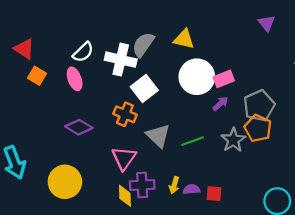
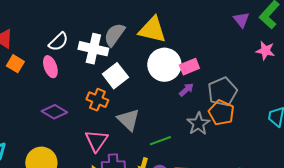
purple triangle: (267, 23) -> (241, 20), moved
yellow triangle: (184, 39) -> (152, 30), size x1.4
green line: (193, 141) -> (160, 141), moved

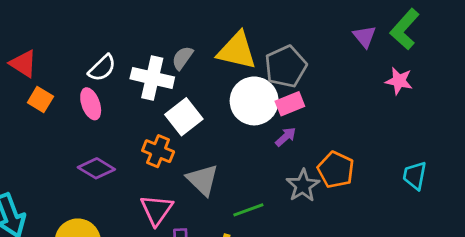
gray semicircle: (114, 35) -> (182, 58), size x0.7
gray pentagon: (222, 92) -> (286, 67), moved

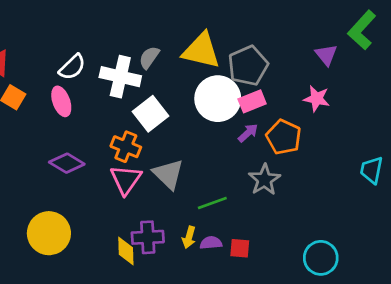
purple triangle: (365, 36) -> (326, 55), moved
pink star: (399, 81) -> (317, 99), moved
orange pentagon: (336, 170) -> (284, 137), moved
pink triangle: (157, 210) -> (126, 180), moved

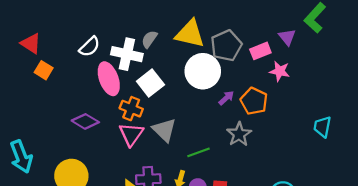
pink ellipse: (61, 101) -> (109, 79), moved, size x1.4
pink rectangle: (252, 101) -> (260, 51), moved

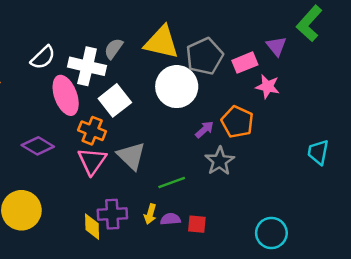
purple arrow: (226, 98) -> (204, 129), moved

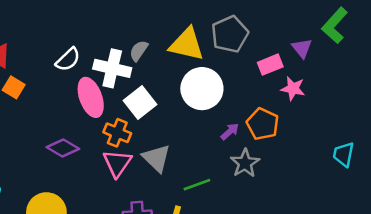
gray pentagon: (204, 56) -> (230, 34), moved

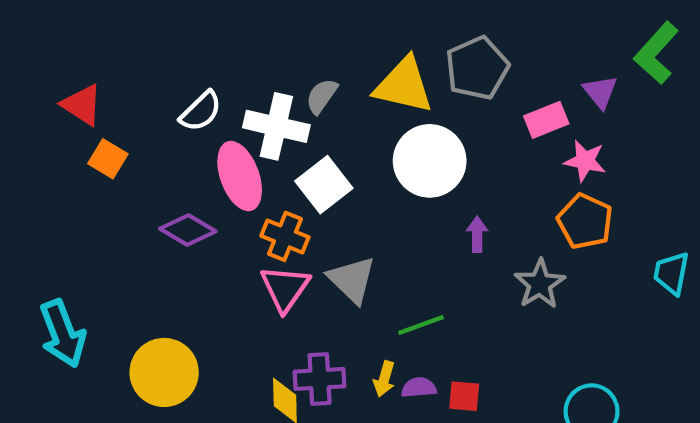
orange pentagon: (263, 124) -> (585, 221), moved
purple arrow: (230, 132) -> (477, 234), turned -48
purple diamond: (63, 148) -> (188, 230), moved
gray star: (245, 163) -> (540, 284), moved

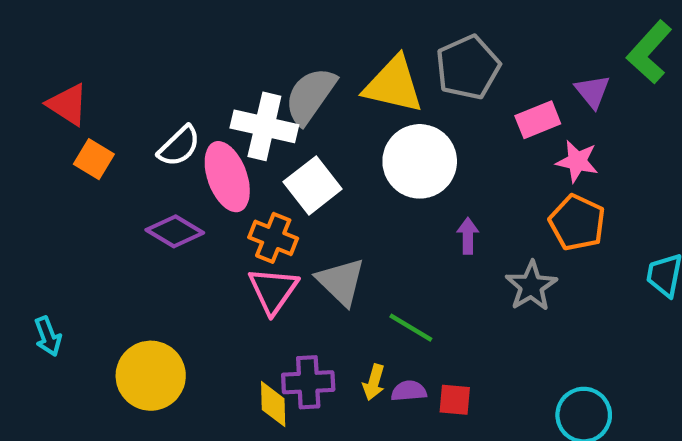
gray semicircle: (322, 96) -> (310, 96), size x1.6
white semicircle: (201, 111) -> (179, 146), moved
green line: (421, 325) -> (411, 328), turned 51
cyan arrow: (63, 334) -> (48, 336), size x0.6

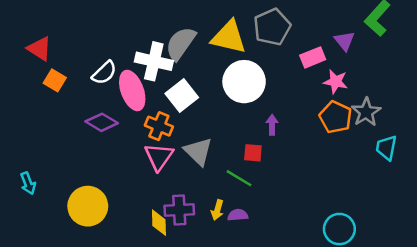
gray star: (531, 286) -> (366, 112), moved
red square: (455, 400) -> (253, 153), moved

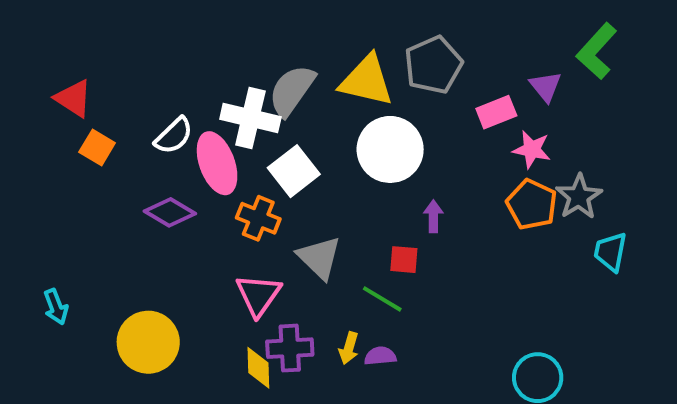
pink triangle: (159, 157) -> (258, 295), moved

